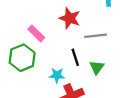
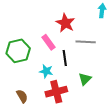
pink rectangle: (36, 33) -> (49, 42), moved
green triangle: (97, 67) -> (85, 79), moved

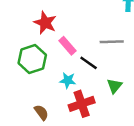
red star: (65, 23) -> (45, 23), moved
black line: (65, 58) -> (89, 63), turned -42

